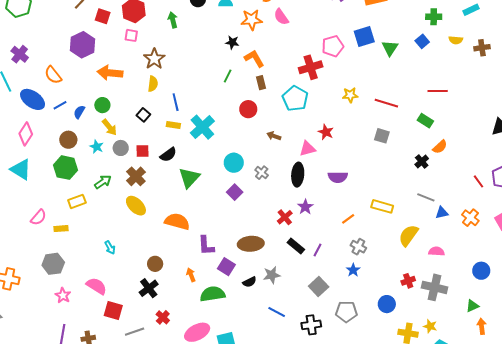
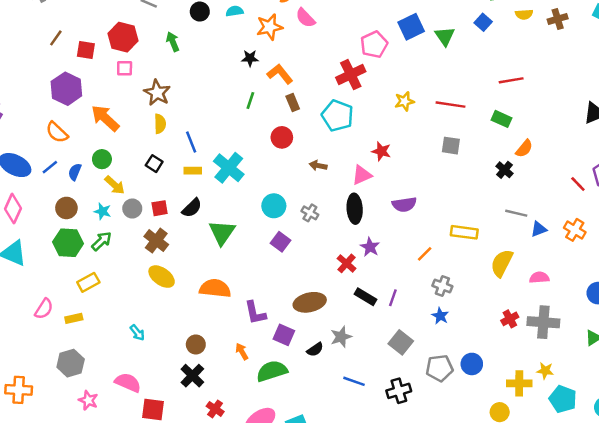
orange arrow: (110, 73) -> (105, 118), turned 45
orange semicircle: (53, 75) -> (57, 132), moved
green arrow: (103, 182) -> (102, 241), moved
blue circle: (387, 304) -> (472, 364), moved

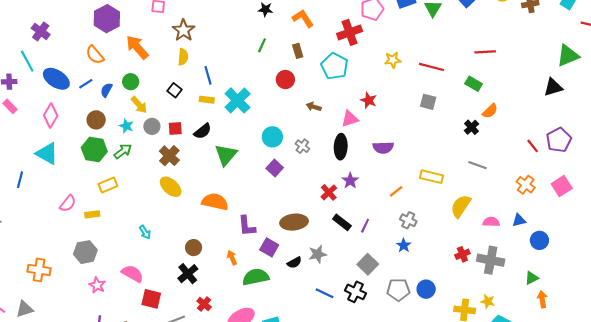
orange L-shape: (280, 74) -> (303, 18), moved
blue triangle: (539, 229) -> (519, 220), moved
black cross: (399, 391) -> (355, 292), moved, turned 36

